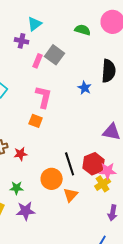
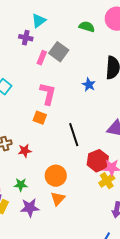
black line: (70, 164) -> (74, 135), moved
orange triangle: (71, 195) -> (58, 199), moved

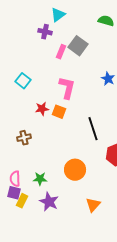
red star: (25, 151) -> (42, 109), moved
orange triangle: (58, 199) -> (93, 205), moved
purple star: (30, 208) -> (49, 202), turned 30

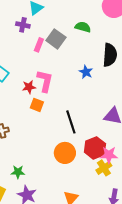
green semicircle: (106, 21) -> (83, 27), moved
red star: (42, 109) -> (29, 87), moved
orange circle: (75, 170) -> (65, 153), moved

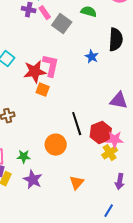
pink rectangle: (39, 45) -> (45, 13), moved, turned -56
red star: (29, 87) -> (35, 72), size x1.6
black line: (71, 122) -> (77, 124), moved
orange circle: (65, 153) -> (56, 145), moved

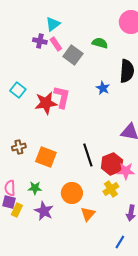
orange square: (43, 90) -> (46, 157), moved, size x1.5
orange circle: (56, 145) -> (72, 193), moved
yellow cross: (110, 153) -> (111, 189), moved

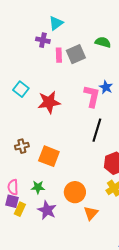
pink rectangle: (56, 44) -> (59, 55), moved, turned 32
gray square: (73, 55) -> (76, 54), turned 30
pink L-shape: (62, 97) -> (92, 96), moved
black line: (88, 155) -> (97, 130), moved, turned 35

